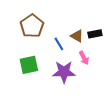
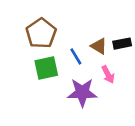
green square: (29, 65) -> (46, 68), moved

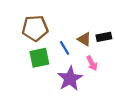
brown pentagon: (41, 33) -> (35, 28), turned 30
purple star: (82, 92) -> (70, 79), turned -30

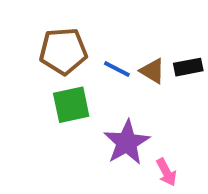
blue line: (65, 48) -> (117, 69), moved, turned -32
pink arrow: (92, 63) -> (166, 172), moved

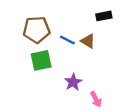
black rectangle: (188, 67) -> (104, 16), moved
purple star: (127, 142) -> (73, 82), size x0.7

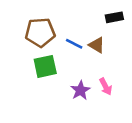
pink arrow: (96, 99) -> (106, 87), moved

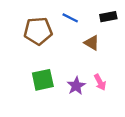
blue line: (74, 44) -> (70, 18), moved
green square: (45, 66) -> (43, 80), moved

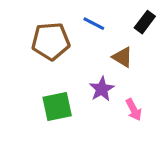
black rectangle: (108, 17) -> (145, 22), turned -42
purple star: (76, 86) -> (102, 89), moved

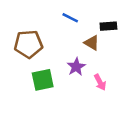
black rectangle: (145, 22) -> (108, 26), moved, turned 49
brown pentagon: (51, 41) -> (28, 44), moved

